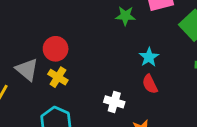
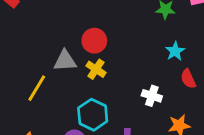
cyan star: (149, 57) -> (175, 51), moved
gray triangle: (27, 70) -> (65, 61), turned -45

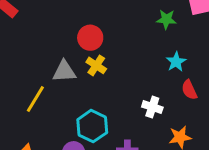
red circle: (94, 41) -> (90, 38), moved
yellow cross: (96, 69) -> (96, 65), moved

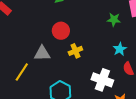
yellow cross: (96, 65) -> (75, 51), moved, turned 32
white cross: (152, 107) -> (102, 80), size x1.5

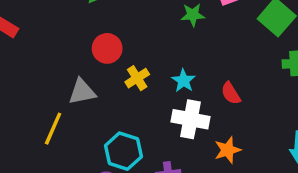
cyan star: (120, 49) -> (184, 81), moved

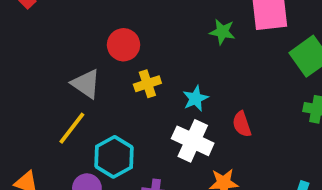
gray triangle: (82, 92) -> (86, 84), turned 32
yellow line: (53, 129) -> (72, 128), moved

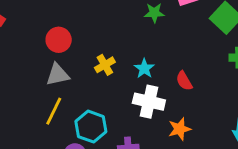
red circle: (124, 45) -> (59, 40), moved
gray triangle: (86, 84) -> (58, 75), turned -35

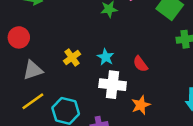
red circle: (59, 40) -> (19, 37), moved
yellow line: (54, 111) -> (33, 101), turned 35

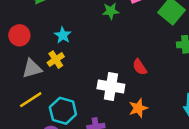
cyan star: (106, 57) -> (63, 35), moved
yellow cross: (72, 58) -> (56, 60), moved

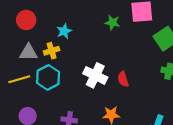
white cross: (111, 87) -> (95, 75), moved
cyan hexagon: (63, 111) -> (48, 77), moved

